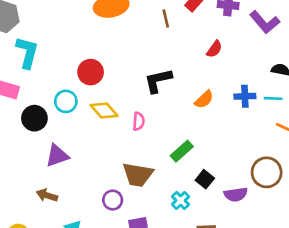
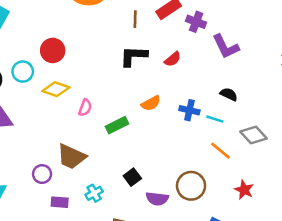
black L-shape: (158, 81) -> (134, 56), moved
yellow diamond: (104, 110) -> (56, 89), turned -44
green rectangle: (182, 151) -> (117, 125), moved
cyan cross: (181, 200) -> (94, 193), moved

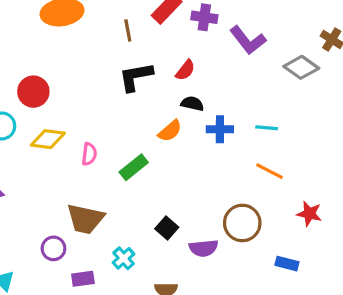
black semicircle: (229, 94) -> (192, 104), moved
cyan line: (215, 119) -> (267, 128), moved
gray diamond: (253, 135) -> (301, 67), moved

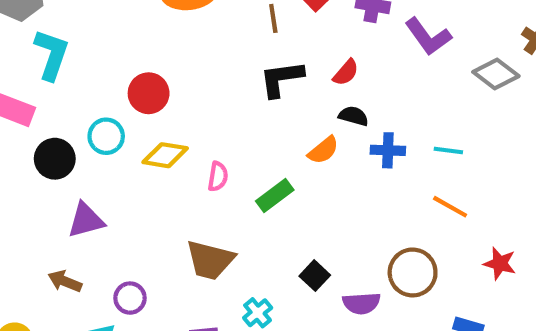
purple circle: (53, 248) -> (130, 298), moved

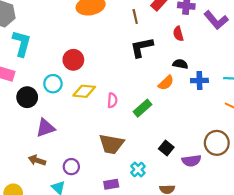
red semicircle: (346, 72) -> (178, 34), moved, turned 128

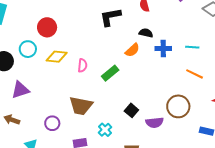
purple circle: (71, 167) -> (52, 123), moved

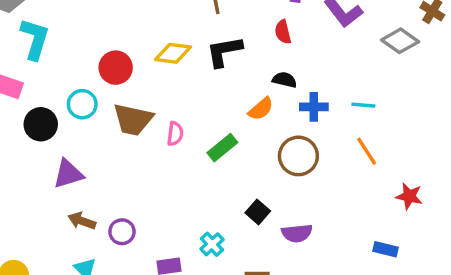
yellow diamond: (57, 57) -> (173, 53), moved
orange line: (195, 74) -> (367, 151), turned 30
brown trapezoid: (81, 106) -> (133, 120), moved
brown circle: (178, 106) -> (298, 156), moved
brown arrow: (12, 120) -> (82, 221), moved

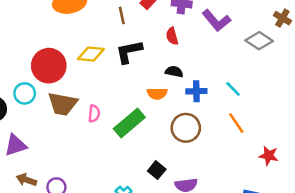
red circle: (116, 68) -> (49, 66), size x1.4
cyan line: (363, 105) -> (233, 89), turned 42
orange semicircle: (261, 109) -> (157, 94), turned 42
green rectangle: (222, 148) -> (129, 123), size x1.4

